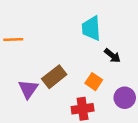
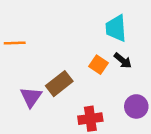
cyan trapezoid: (91, 28) -> (116, 28), moved
orange square: (94, 82) -> (98, 65), moved

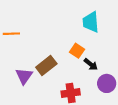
black arrow: (123, 61) -> (91, 64), moved

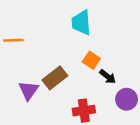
cyan trapezoid: (91, 22) -> (81, 23), moved

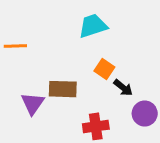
cyan trapezoid: (81, 23) -> (93, 26), turned 76
brown rectangle: (55, 78) -> (63, 89), turned 40

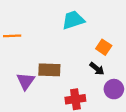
orange square: (104, 69) -> (104, 47), moved

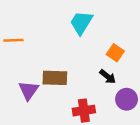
cyan trapezoid: (73, 20) -> (81, 23), turned -40

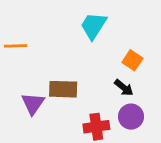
purple circle: (127, 99) -> (131, 117), moved

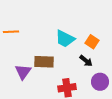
cyan trapezoid: (93, 26) -> (65, 39), moved, turned -95
purple circle: (131, 117) -> (100, 82), moved

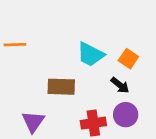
purple triangle: (23, 72) -> (33, 122), moved
purple circle: (100, 82) -> (126, 115), moved

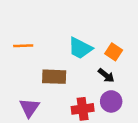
orange line: (15, 45) -> (23, 46), moved

